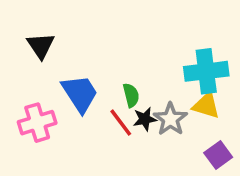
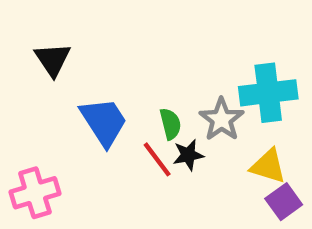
yellow triangle: (206, 105) -> (268, 166), moved
gray star: (170, 119) -> (222, 119), moved
pink cross: (37, 123) -> (35, 193), moved

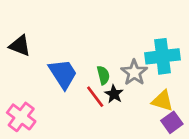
black triangle: (53, 59) -> (20, 46), moved, turned -35
black star: (188, 155) -> (114, 94), turned -30
pink cross: (35, 193) -> (21, 117), turned -36

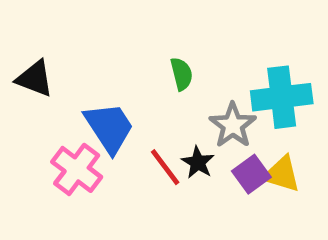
green semicircle: (103, 75) -> (181, 74), moved
pink cross: (21, 117) -> (77, 169), moved
purple square: (172, 122) -> (251, 174), moved

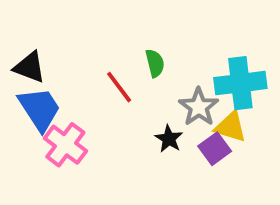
blue trapezoid: (109, 128) -> (40, 109), moved
red line: (165, 167) -> (119, 87), moved
yellow triangle: (282, 174) -> (230, 127), moved

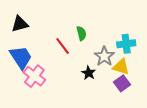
black triangle: (30, 67) -> (20, 24), moved, turned -36
cyan cross: (240, 83) -> (126, 44), size x0.7
purple square: (215, 149) -> (122, 83), moved

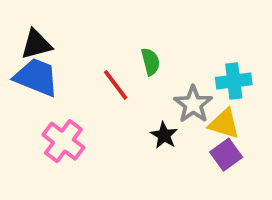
blue trapezoid: (21, 57) -> (36, 77), moved, turned -35

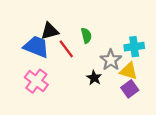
black triangle: (36, 44) -> (50, 31), moved
blue trapezoid: (36, 77) -> (36, 47), moved

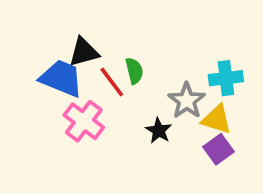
green semicircle: (86, 36) -> (134, 71), moved
pink cross: (36, 81) -> (84, 121), moved

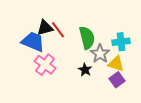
green semicircle: (134, 71) -> (87, 38), moved, size x1.6
red line: (112, 82) -> (58, 30), moved

